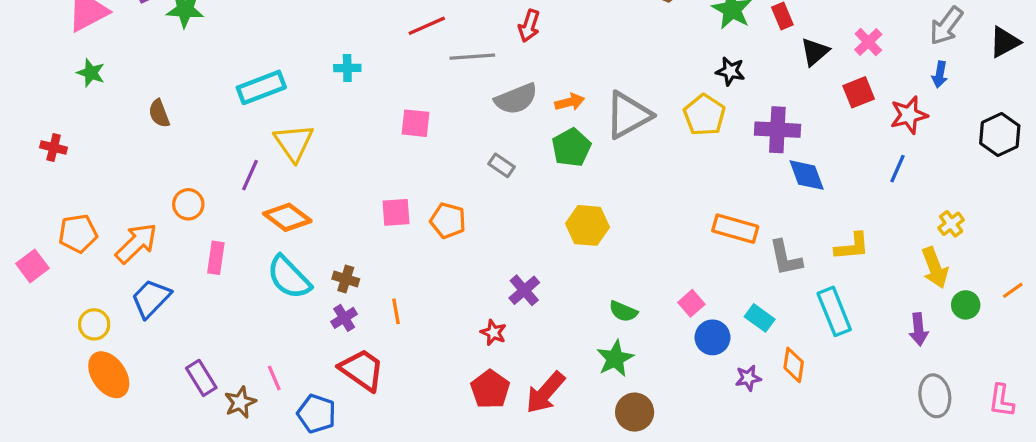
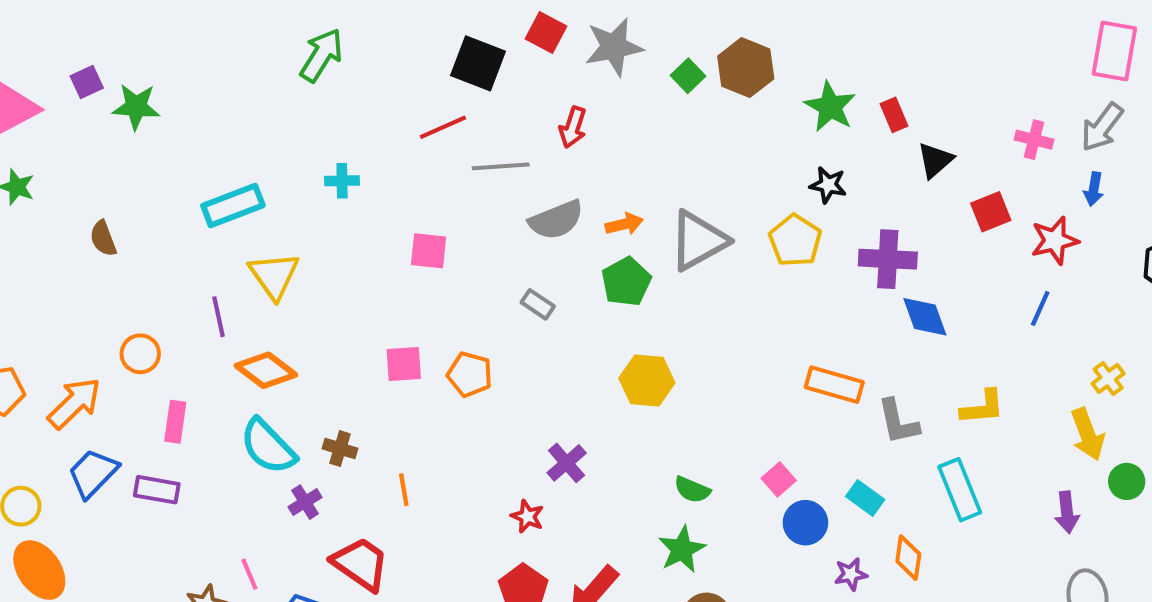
pink cross: (868, 42) -> (1034, 140), moved, turned -32
purple line: (250, 175) -> (219, 317), turned -36
purple cross: (344, 318) -> (305, 502), moved
purple rectangle: (201, 378) -> (157, 490), moved, turned -48

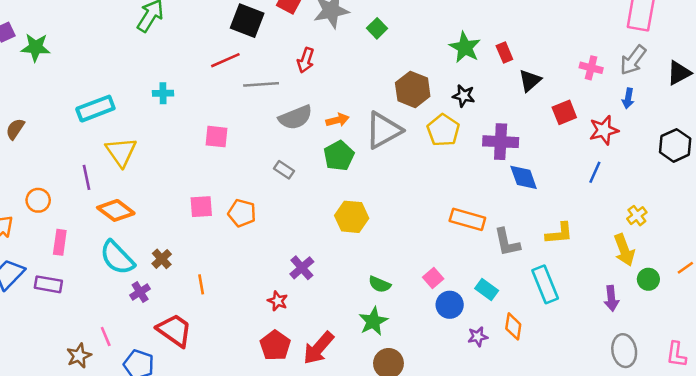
brown hexagon: (746, 68) -> (413, 89), moved
brown semicircle: (103, 238) -> (15, 129), turned 55
brown cross: (340, 449) -> (162, 259), turned 30

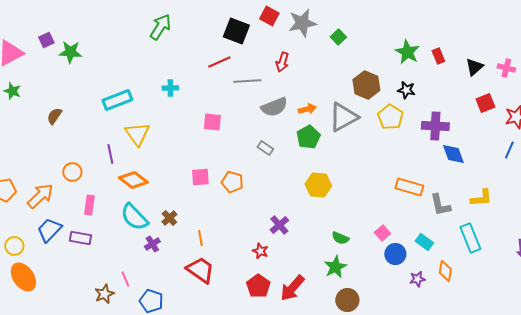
black triangle: (530, 81) -> (474, 67), moved
red trapezoid: (174, 330) -> (200, 270), moved

